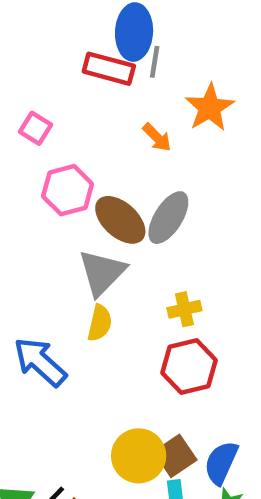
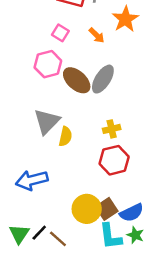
pink square: (36, 128) -> (60, 33), moved
gray triangle: (102, 273) -> (47, 121), moved
blue arrow: (40, 362) -> (32, 180), moved, turned -56
blue semicircle: (221, 463) -> (132, 213), turned -140

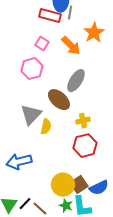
orange arrow: (97, 35) -> (71, 46), size x1.5
brown ellipse: (77, 80) -> (59, 100), moved
green star: (135, 235) -> (66, 206), moved

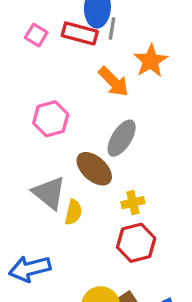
pink square: (42, 44) -> (36, 35), moved
gray triangle: (31, 115) -> (49, 193), turned -35

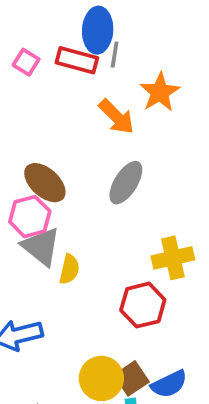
pink hexagon: (51, 119) -> (30, 217), moved
brown ellipse: (94, 169) -> (45, 183), moved
yellow cross: (133, 203) -> (173, 258), moved, size x1.5

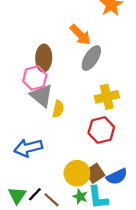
orange arrow: (116, 117) -> (80, 35), moved
brown ellipse: (45, 183) -> (44, 58), turned 50
yellow cross: (173, 258) -> (107, 97), moved

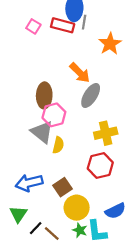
pink hexagon: (35, 78) -> (54, 115), moved
brown square: (95, 173) -> (63, 187), moved
green triangle: (17, 195) -> (18, 214), moved

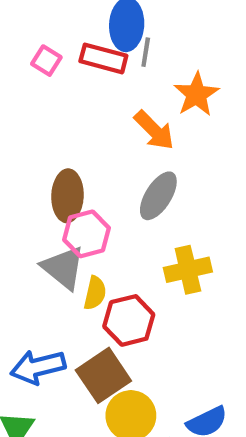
orange arrow: (80, 73) -> (154, 130), moved
red hexagon: (100, 166) -> (129, 320), moved
brown square: (63, 187) -> (103, 375), size x1.4

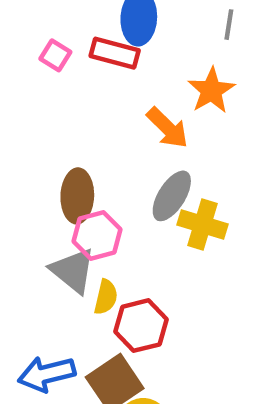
gray line: (146, 52) -> (229, 25), moved
yellow cross: (188, 270) -> (203, 224), moved, turned 30

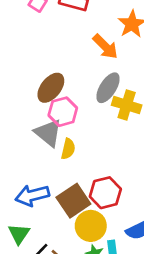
brown ellipse: (77, 196) -> (51, 88), turned 36
red hexagon: (141, 326) -> (105, 193), moved

